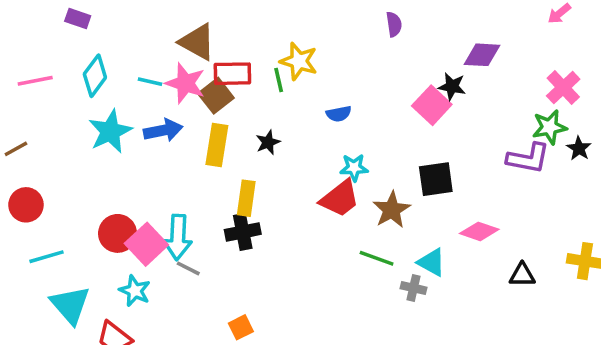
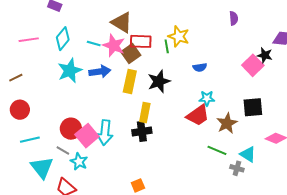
black star: (268, 142) -> (159, 81), size x1.6
gray line: (188, 268) -> (63, 151), moved

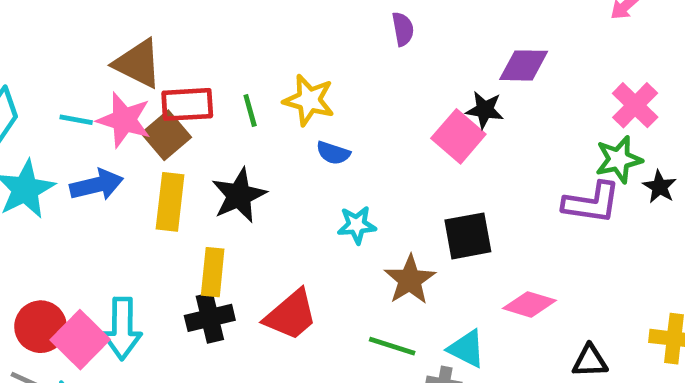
yellow star: (179, 36) -> (309, 100), moved
blue semicircle: (200, 67) -> (333, 153), turned 32
red trapezoid: (198, 115) -> (291, 315), moved

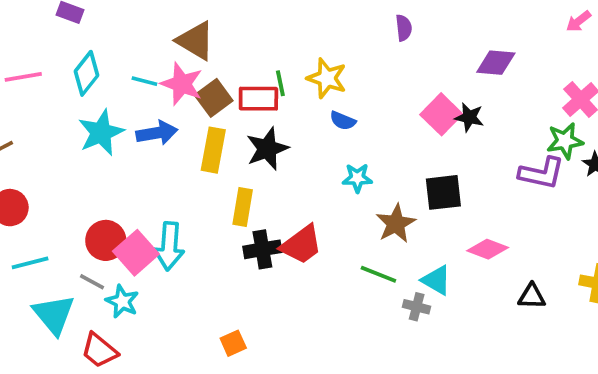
red rectangle: (187, 104) -> (258, 99), moved
black star: (485, 110) -> (469, 117), moved
black cross: (210, 318) -> (262, 249), moved

